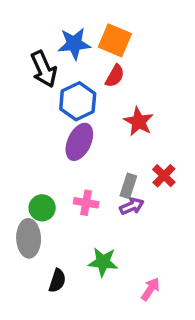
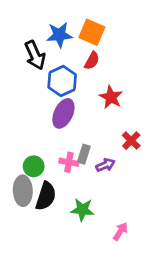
gray rectangle: (128, 186) -> (84, 154), moved
black semicircle: (57, 281) -> (46, 196), moved, size x1.5

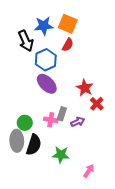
red star: (111, 97) -> (85, 88), moved
purple ellipse: (63, 113) -> (47, 84), turned -70

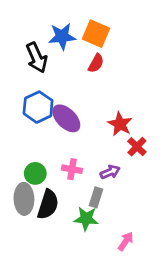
blue hexagon: (46, 60) -> (38, 107), moved
gray rectangle: (62, 114) -> (96, 197), moved

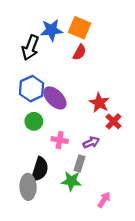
black arrow: (37, 58) -> (30, 48), turned 45
green circle: (35, 173) -> (34, 121), moved
gray ellipse: (24, 199) -> (28, 187), moved

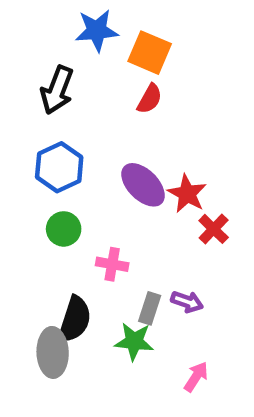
blue star: (51, 30) -> (97, 30), moved
purple ellipse: (55, 98) -> (143, 185), moved
purple arrow: (91, 142) -> (187, 302), moved, turned 42

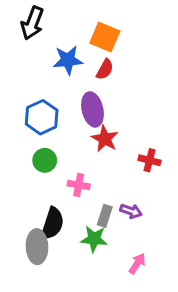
blue star: (97, 30) -> (68, 60), moved
black arrow: (57, 90) -> (32, 23), moved
purple ellipse: (143, 185) -> (92, 109), moved, turned 32
red star: (187, 194) -> (105, 139), moved
red cross: (214, 229) -> (150, 160), turned -30

